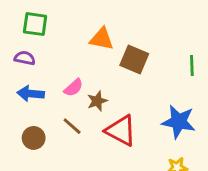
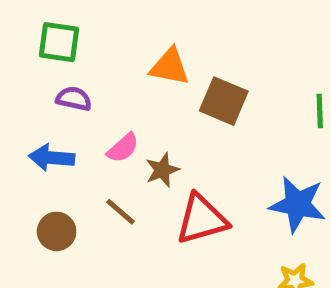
purple semicircle: (25, 58) -> (74, 99), moved
red triangle: (121, 131) -> (202, 219), turned -44

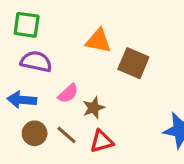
purple semicircle: (74, 99) -> (36, 62), size x1.4
red triangle: (202, 219) -> (102, 141), moved, size x0.7
brown circle: (57, 231) -> (35, 133), moved

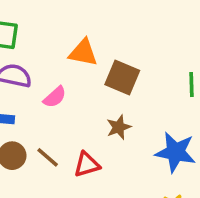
pink semicircle: (68, 93) -> (55, 97), moved
brown star: (94, 108) -> (119, 127), moved

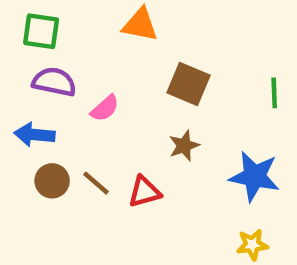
orange triangle: (83, 53) -> (140, 25), moved

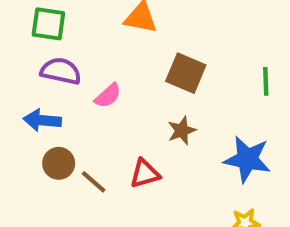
brown line: (96, 183) -> (94, 182), moved

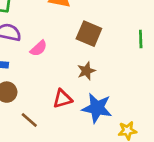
blue star: (247, 159) -> (97, 108), moved
brown line: (94, 182) -> (29, 120), moved

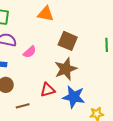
brown star: (86, 71) -> (66, 69), size x1.6
brown line: (29, 120) -> (23, 106), turned -56

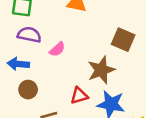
brown square: (68, 41) -> (123, 40), moved

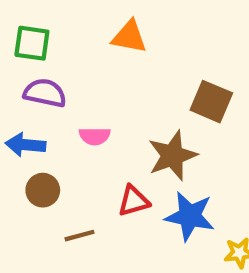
pink semicircle: (57, 49) -> (95, 136), moved, turned 42

